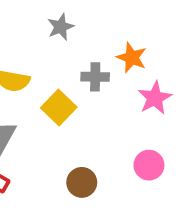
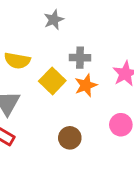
orange star: (132, 58) -> (86, 85), moved, turned 30

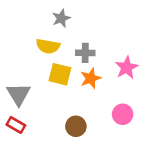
yellow semicircle: (17, 61) -> (48, 46), moved
yellow square: (52, 81) -> (60, 74), turned -30

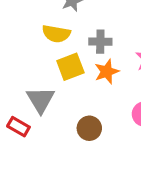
yellow square: (60, 74) -> (70, 67), turned -35
gray triangle: (19, 94) -> (40, 100), moved

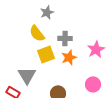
yellow semicircle: (56, 34) -> (37, 33), turned 42

